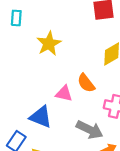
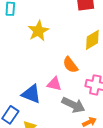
pink triangle: (64, 94) -> (54, 84), moved

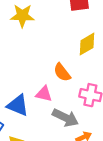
yellow star: (38, 31) -> (22, 16), moved, turned 30

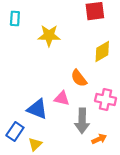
yellow star: (22, 16) -> (49, 36), moved
gray arrow: (65, 118) -> (82, 121), turned 65

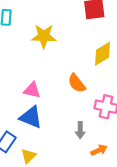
pink triangle: (62, 98) -> (32, 90), moved
gray arrow: (82, 121) -> (80, 130), size x0.6

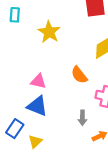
yellow star: (44, 36) -> (49, 32), turned 30

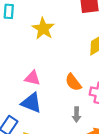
orange semicircle: (79, 75) -> (73, 82), moved

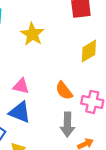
gray arrow: (77, 115) -> (67, 125), size x1.5

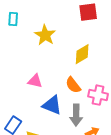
yellow diamond: (89, 51) -> (82, 54), moved
blue triangle: (20, 112) -> (52, 105), moved

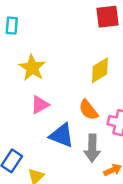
yellow star: (45, 35) -> (32, 68), moved
pink triangle: (35, 81) -> (40, 105), turned -42

